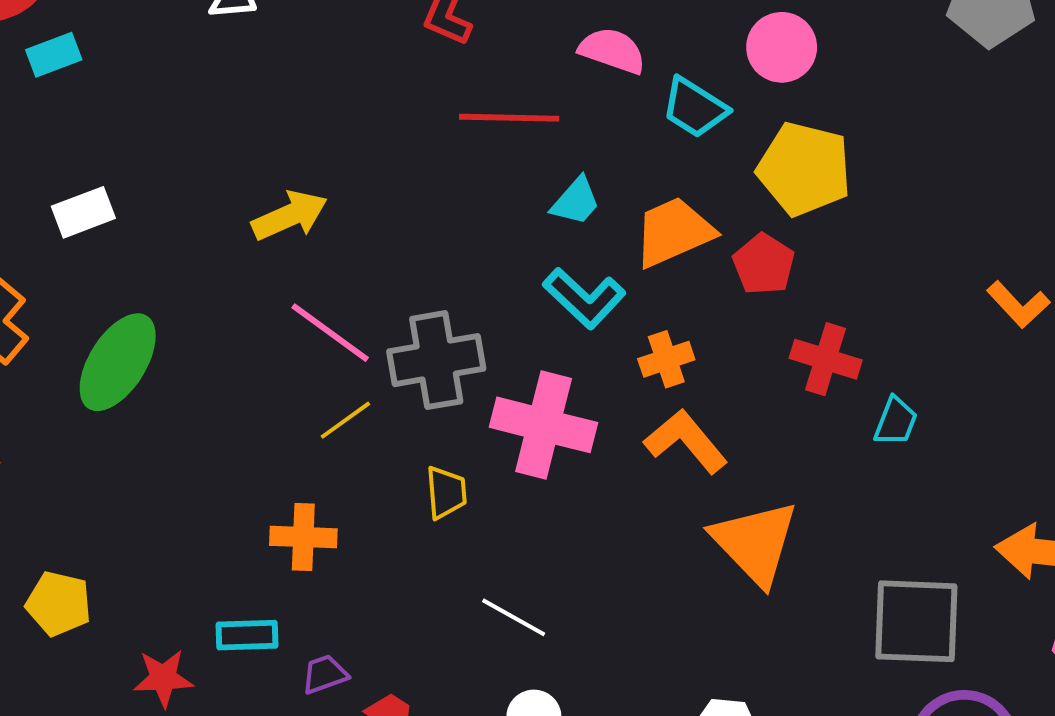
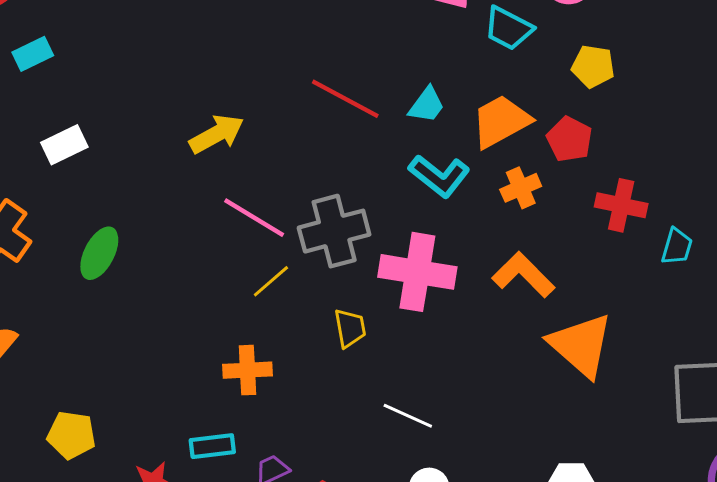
cyan rectangle: (54, 55) -> (33, 54), moved
red line: (509, 118) -> (345, 99), moved, turned 32
yellow pentagon: (804, 169) -> (593, 66), size x0.6
orange cross: (666, 359) -> (521, 188), moved
green ellipse: (118, 362) -> (99, 253), size x0.7

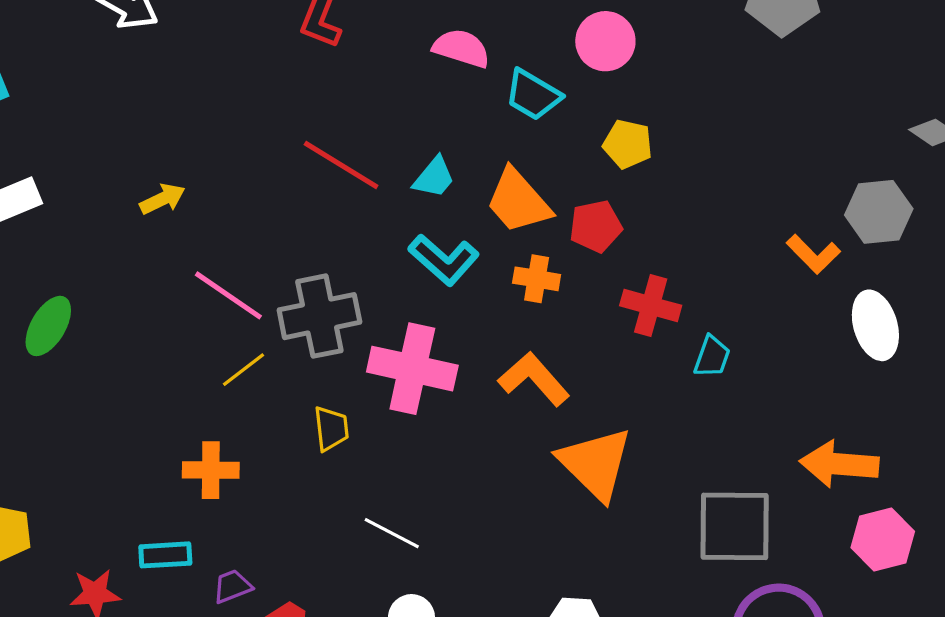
orange trapezoid: (501, 121) -> (518, 201), turned -106
yellow arrow: (217, 134) -> (162, 199), moved, size x0.7
red pentagon: (569, 139) -> (596, 226), turned 30
orange cross: (521, 188) -> (537, 279), turned 30

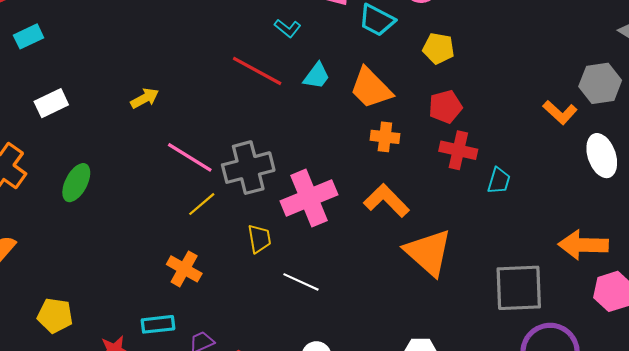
red pentagon: (596, 226) -> (445, 107), moved
cyan L-shape: (444, 260) -> (288, 28), moved, size x0.6
pink cross: (412, 369) -> (309, 198), turned -32
orange cross: (211, 470) -> (184, 269), turned 32
white line: (392, 533) -> (301, 282), moved

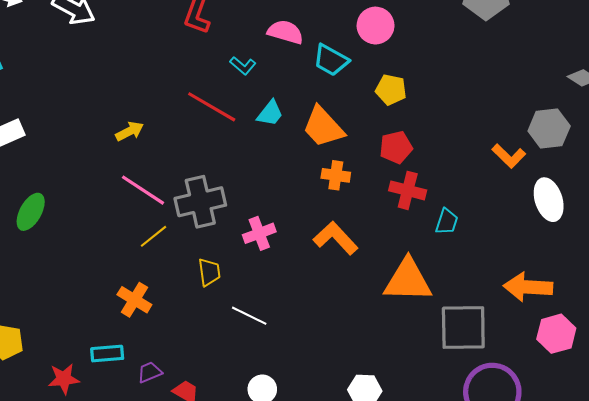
yellow arrow: (145, 98) -> (130, 131), moved
pink cross: (309, 198) -> (259, 233), size x0.6
orange triangle: (428, 252) -> (408, 280), moved, turned -42

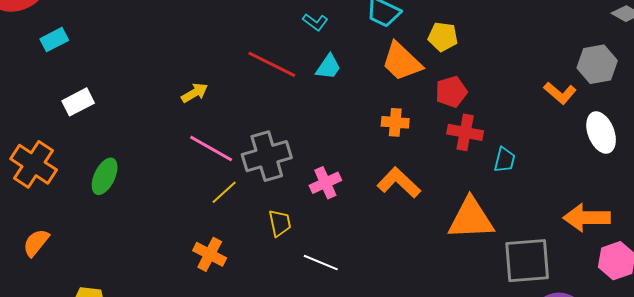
cyan L-shape: (243, 66) -> (315, 22), moved
orange trapezoid: (323, 127) -> (402, 62), moved

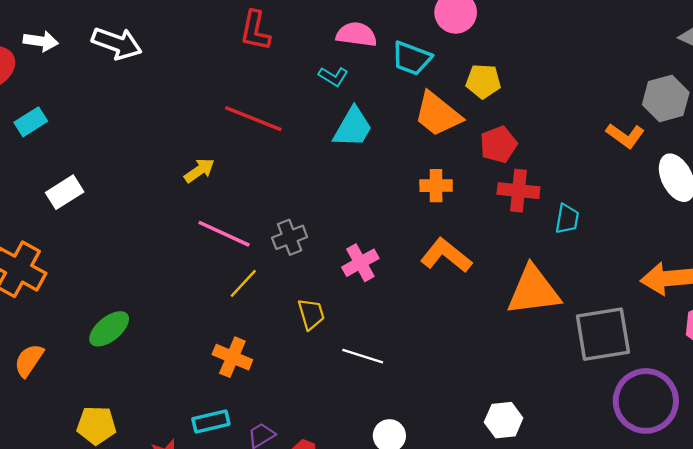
red line: (272, 64) -> (253, 119), moved
cyan trapezoid: (328, 67) -> (353, 127), size x1.4
gray cross: (267, 156) -> (290, 237), size x0.6
green ellipse: (105, 176) -> (109, 329), moved, turned 30

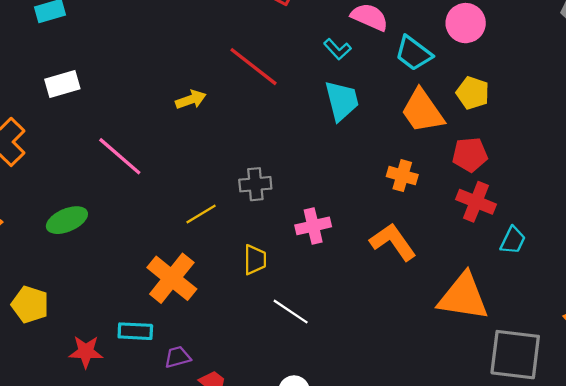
cyan trapezoid: (353, 127) -> (342, 101), turned -60
pink line: (224, 234) -> (120, 156), moved
orange cross: (232, 357) -> (172, 278), size x1.4

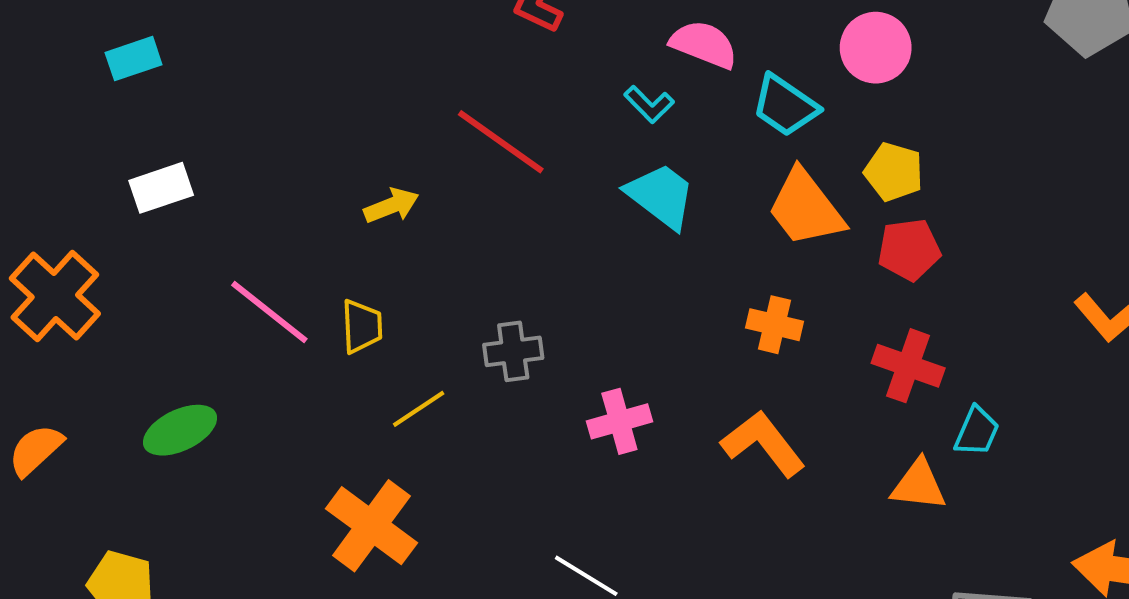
cyan trapezoid: (342, 101) -> (661, 196), turned -36
red pentagon: (470, 155) -> (909, 250), moved
yellow trapezoid: (255, 260) -> (362, 326), moved
orange triangle: (463, 297) -> (919, 485), moved, size x0.6

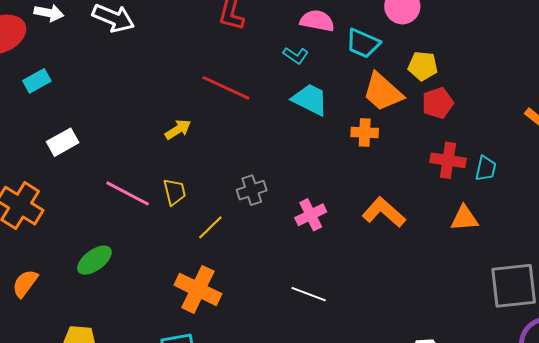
orange cross: (775, 325) -> (365, 132), moved
cyan trapezoid: (977, 431) -> (486, 169), moved

